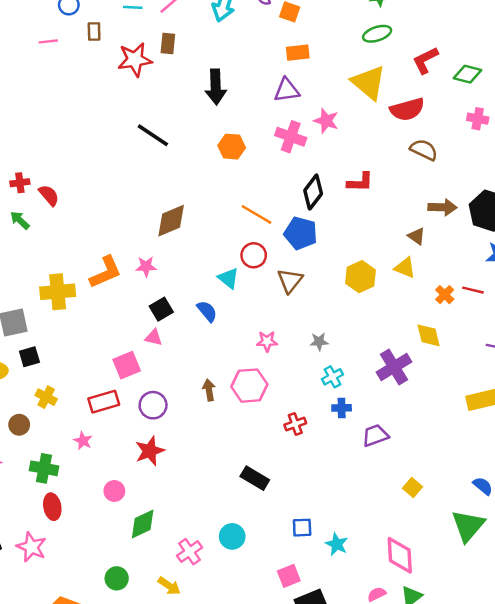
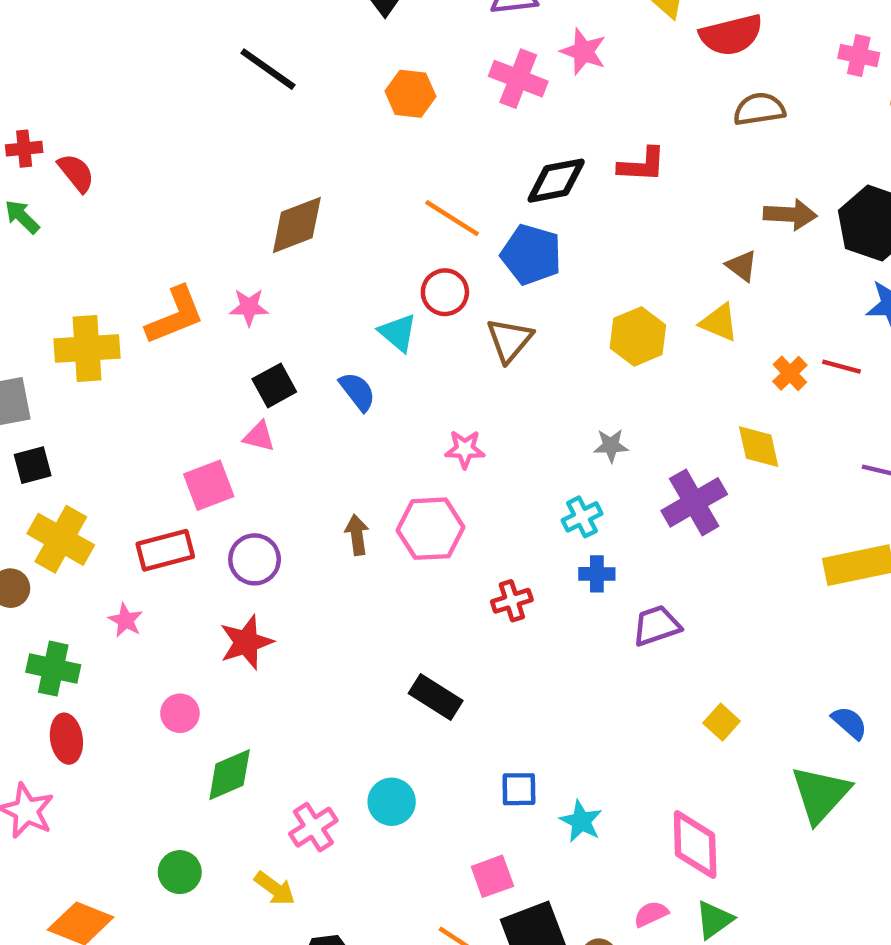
brown semicircle: (424, 150) -> (759, 109), turned -36
black diamond: (313, 192) -> (556, 181), turned 40
gray star: (319, 342) -> (611, 446), moved
yellow cross: (46, 397) -> (61, 539), size x1.6

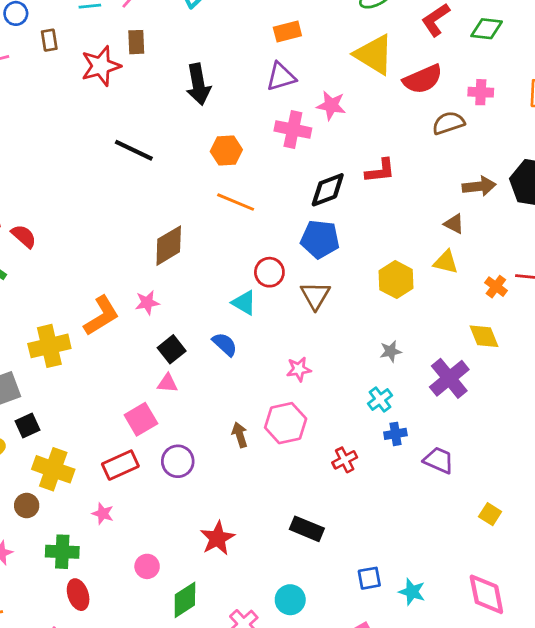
pink cross: (859, 55) -> (481, 92), moved
orange line: (452, 218) -> (236, 202), moved
purple trapezoid: (657, 626) -> (439, 460), turned 52
red star: (246, 642) -> (217, 538), moved

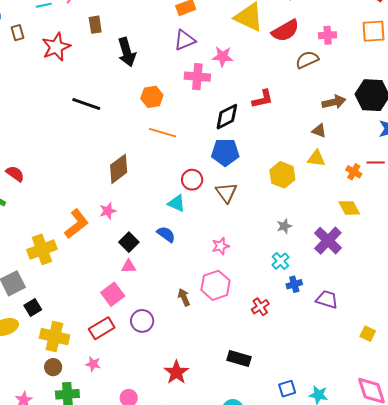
brown rectangle: (136, 42) -> (95, 25), moved
brown circle: (27, 506) -> (53, 367), moved

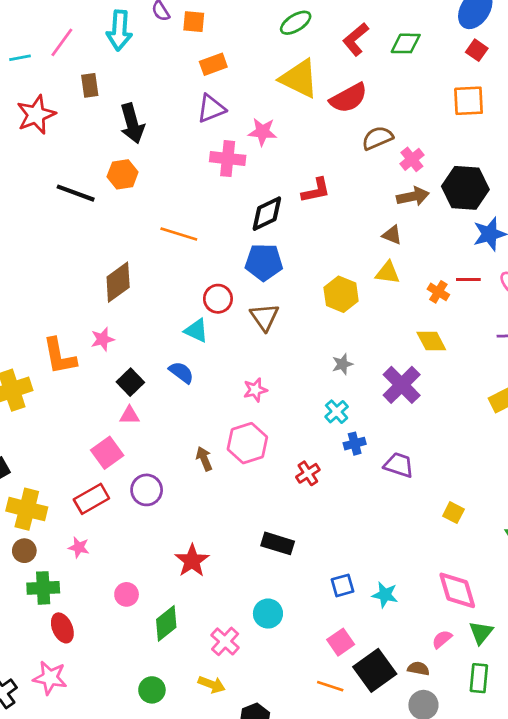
pink cross: (328, 35) -> (412, 159), moved, turned -36
orange hexagon: (152, 97) -> (123, 174), moved
orange L-shape: (76, 224) -> (59, 356), turned 116

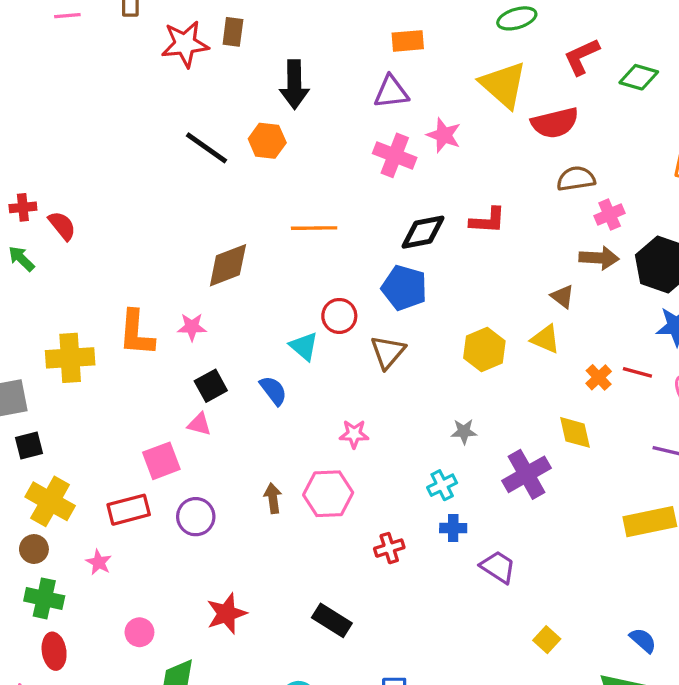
brown rectangle: (90, 85) -> (233, 32), moved
orange line: (179, 234) -> (314, 228), turned -33

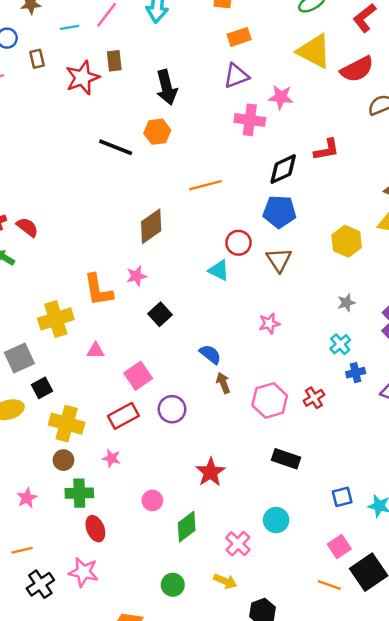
blue semicircle: (273, 390) -> (210, 354), moved
pink triangle: (199, 424) -> (96, 351), moved
pink hexagon: (328, 494) -> (270, 400), moved

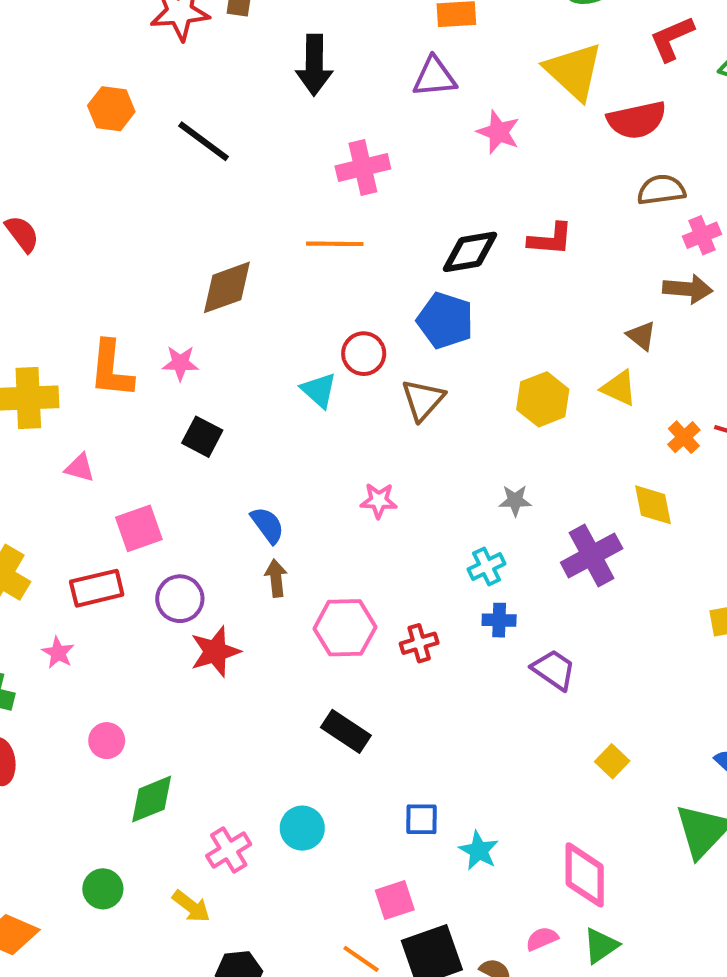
pink cross: (250, 120) -> (363, 167), moved, turned -36
orange hexagon: (157, 132) -> (111, 109), moved
black square: (160, 314) -> (202, 437), turned -35
red star: (210, 472) -> (215, 652), moved

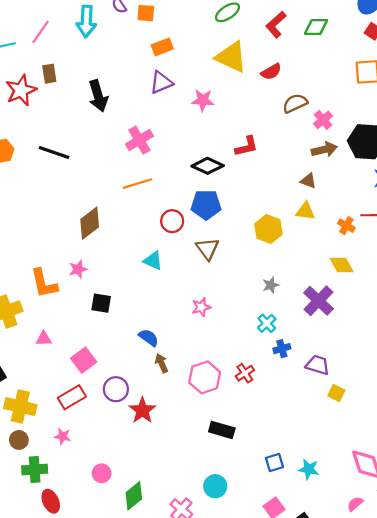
red semicircle: (637, 120) -> (271, 72), size x0.7
black diamond: (470, 252) -> (208, 166), turned 52
red circle: (364, 354) -> (172, 221), moved
yellow square: (612, 761) -> (336, 393), moved

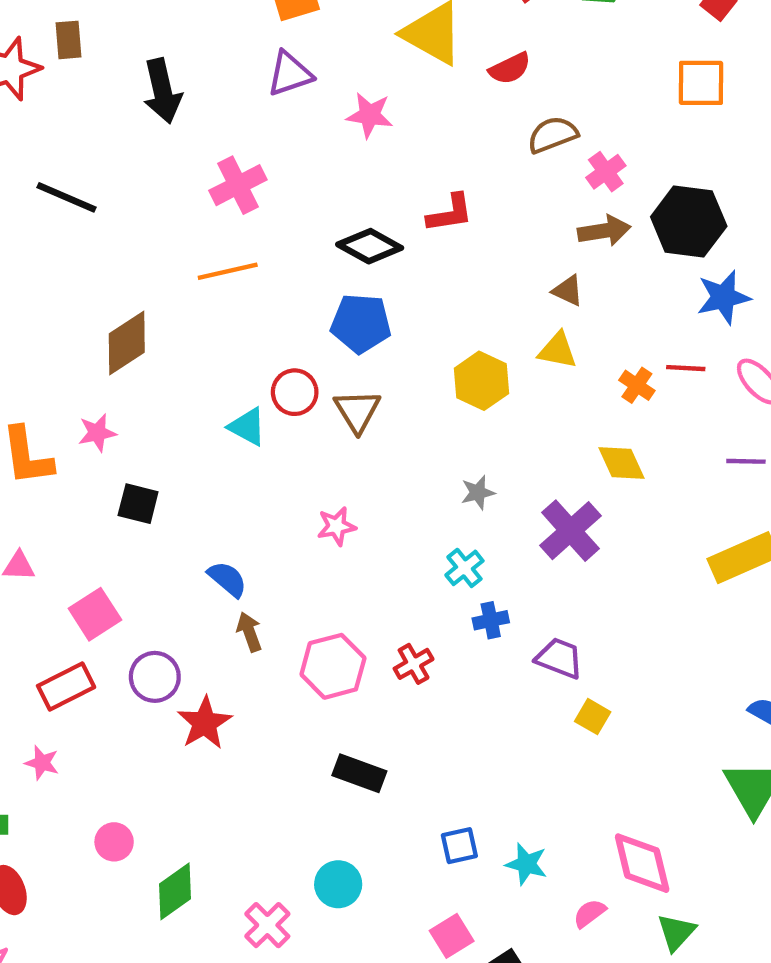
red circle: (172, 221) -> (295, 392), moved
pink semicircle: (355, 504) -> (590, 913), moved

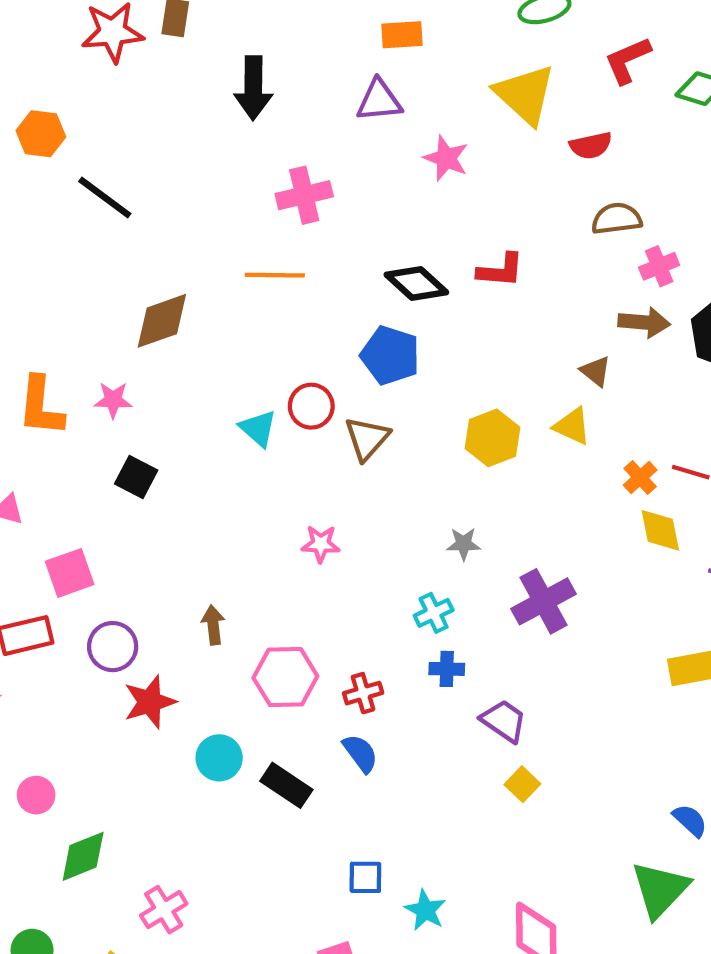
black line: (66, 197) -> (105, 197), moved
yellow diamond: (622, 463) -> (660, 530), moved
blue semicircle: (227, 579) -> (360, 753), moved
cyan circle: (338, 884) -> (219, 758), moved

